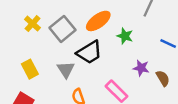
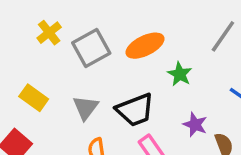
black trapezoid: (89, 52) -> (135, 110), moved
yellow rectangle: (30, 69) -> (34, 98), turned -36

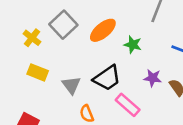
gray square: (91, 48) -> (63, 25), moved
yellow rectangle: (34, 98) -> (38, 72), moved

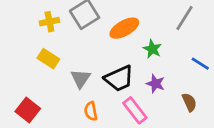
yellow cross: (32, 38) -> (49, 22), turned 30
purple star: (153, 78) -> (156, 84), moved

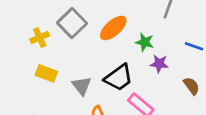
purple star: (156, 84) -> (159, 64), moved

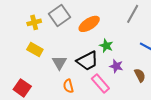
green star: (145, 42) -> (106, 46), moved
purple star: (159, 64) -> (116, 66), moved

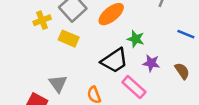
yellow rectangle: (35, 49) -> (69, 39), moved
gray triangle: (59, 63) -> (58, 84), moved

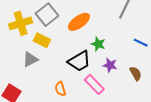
yellow cross: (42, 20) -> (21, 23), size x1.5
gray triangle: (58, 84) -> (30, 59), moved, turned 35

